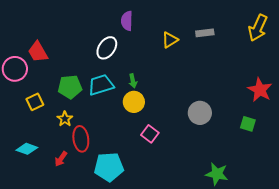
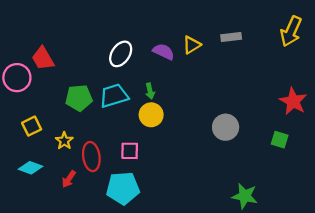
purple semicircle: (127, 21) -> (164, 52), moved, turned 114
yellow square: (35, 102) -> (32, 126), moved
yellow star: (65, 119) -> (64, 141), moved
pink square: (150, 134) -> (130, 151), moved, turned -36

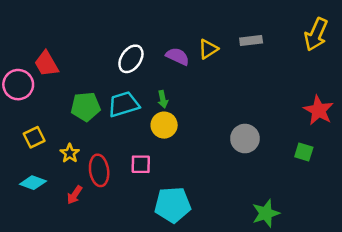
cyan pentagon: (123, 188) -> (173, 205), moved
green star: (245, 196) -> (266, 213), turned -30

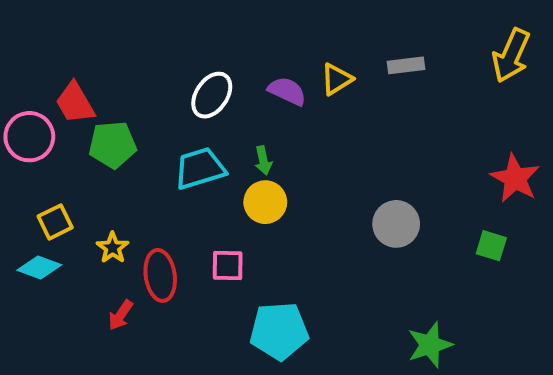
green pentagon: (86, 107) -> (113, 145), moved
cyan diamond: (33, 183) -> (39, 268), moved

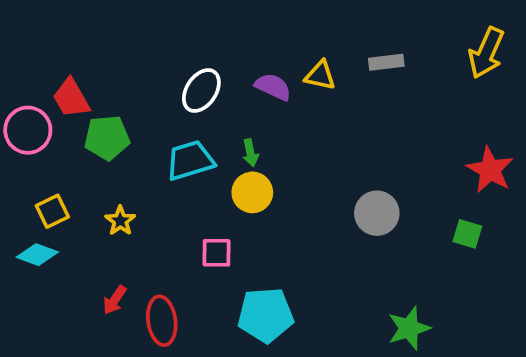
yellow triangle: (337, 79) -> (320, 75), turned 44
yellow star: (113, 248) -> (120, 221), moved
red ellipse: (160, 275) -> (162, 321), moved

